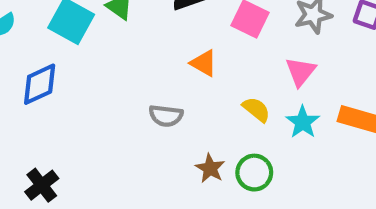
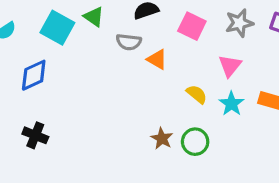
gray semicircle: (166, 116) -> (129, 42), moved
black cross: (42, 185) -> (35, 135), moved, turned -30

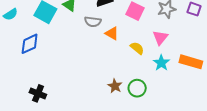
yellow semicircle: (197, 94) -> (137, 48), moved
black cross: (35, 135) -> (38, 93), moved

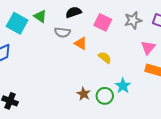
pink triangle: (160, 38) -> (148, 48), moved
cyan star: (161, 63) -> (123, 86), moved

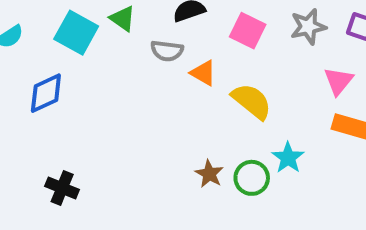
yellow semicircle: (105, 58) -> (252, 101), size x1.5

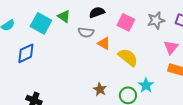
brown star: (209, 174) -> (100, 89), moved

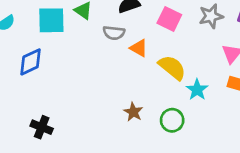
cyan square: (41, 23) -> (51, 20), turned -30
cyan star: (146, 85) -> (197, 90), moved

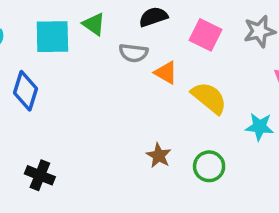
blue diamond: (31, 62) -> (25, 91), turned -48
cyan star: (197, 90) -> (260, 127), moved, turned -30

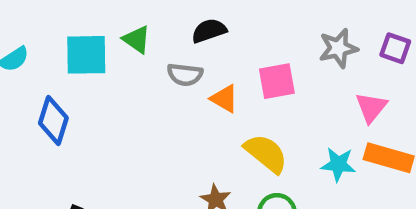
pink square: (205, 35) -> (277, 81), moved, turned -36
yellow semicircle: (209, 98) -> (266, 153), moved

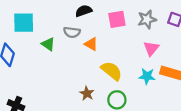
green triangle: (137, 39) -> (48, 44), moved
pink square: (277, 81) -> (117, 19), moved
pink triangle: (371, 107) -> (151, 48), moved

